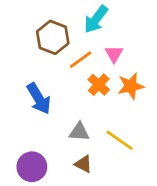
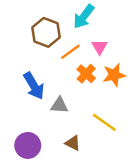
gray triangle: (79, 132) -> (59, 105), moved

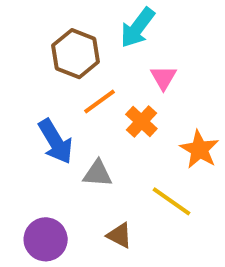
orange line: (70, 52) -> (100, 102), moved
orange star: (114, 75) -> (199, 149), moved, turned -30

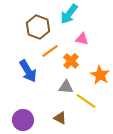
pink triangle: (163, 78) -> (82, 39), turned -48
gray triangle: (98, 173) -> (66, 87), moved

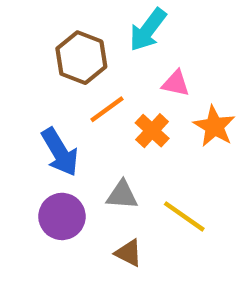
orange star: (100, 75) -> (214, 126), moved
gray triangle: (66, 87) -> (122, 195), moved
purple circle: (23, 120) -> (62, 216), moved

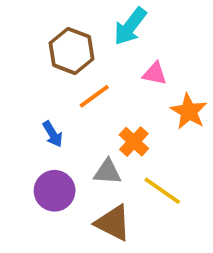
orange cross: (152, 131) -> (134, 142), moved
blue arrow: (60, 152) -> (53, 134), size x0.6
brown triangle: (129, 253) -> (113, 223), size x1.5

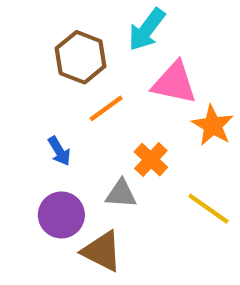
pink triangle: (155, 74) -> (174, 83), size x1.6
yellow line: (162, 191) -> (208, 209), moved
brown triangle: (113, 223) -> (102, 251), moved

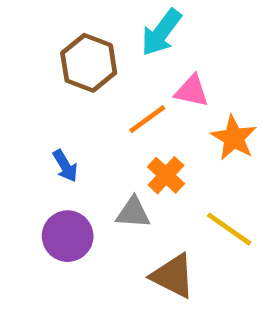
pink triangle: (174, 83) -> (192, 91), size x0.7
orange line: (106, 108) -> (147, 119), moved
brown triangle: (102, 251) -> (173, 276), moved

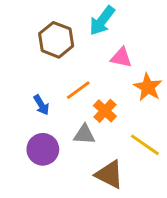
orange line: (147, 119) -> (78, 90), moved

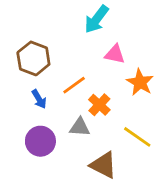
brown hexagon: (56, 40) -> (33, 58), moved

